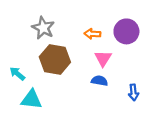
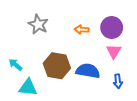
pink triangle: (103, 58) -> (114, 51), moved
brown hexagon: (55, 60) -> (57, 66), moved
blue semicircle: (99, 81) -> (88, 71), size x1.6

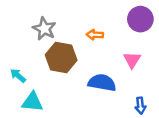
purple circle: (112, 28) -> (140, 19), moved
brown hexagon: (57, 66) -> (61, 58), moved
blue arrow: (118, 81) -> (140, 106), moved

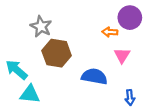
orange arrow: (95, 35) -> (110, 32), moved
cyan arrow: (18, 76) -> (17, 70), size x1.5

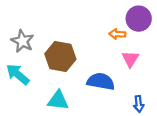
gray star: (41, 26) -> (22, 41), moved
cyan triangle: (30, 94) -> (58, 100), moved

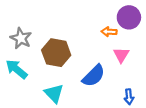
blue semicircle: (101, 81) -> (94, 76), turned 125
cyan triangle: (58, 100) -> (54, 93), turned 40

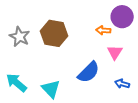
brown hexagon: (56, 53) -> (54, 33), moved
cyan arrow: (16, 69) -> (16, 83), moved
blue arrow: (129, 97) -> (122, 84), moved, turned 112

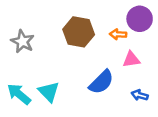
brown hexagon: (54, 33) -> (79, 32), moved
pink triangle: (115, 52) -> (131, 59), turned 49
cyan triangle: (51, 89) -> (49, 92), moved

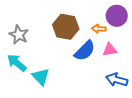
blue semicircle: (101, 82) -> (85, 51), moved
cyan arrow: (19, 94) -> (17, 63), moved
blue arrow: (140, 95) -> (117, 80), size x1.5

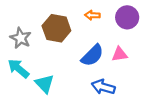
brown hexagon: (66, 27) -> (56, 28), moved
orange arrow: (99, 29) -> (92, 15), moved
blue arrow: (117, 80) -> (103, 87), moved

